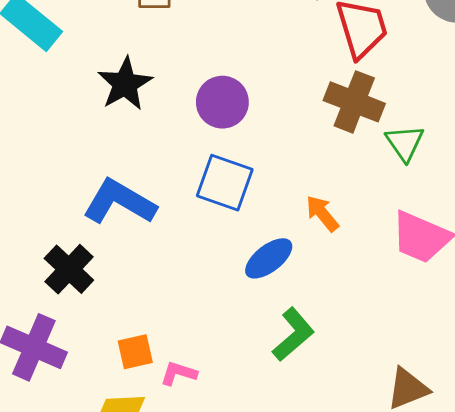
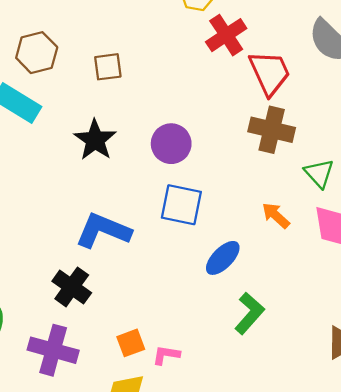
green triangle: (405, 143) -> (319, 173), moved
orange arrow: (322, 213) -> (276, 215), moved

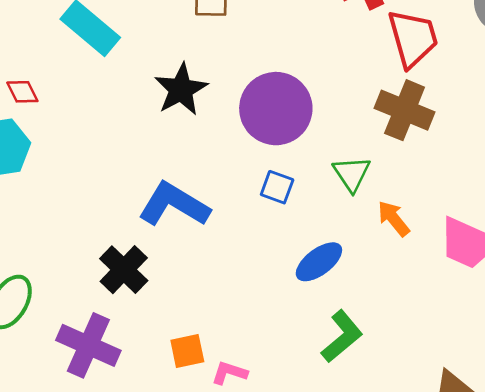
purple circle: (171, 144) -> (276, 109), size x1.4
green triangle: (319, 173) -> (352, 174), moved
blue square: (181, 205) -> (277, 187), size x0.6

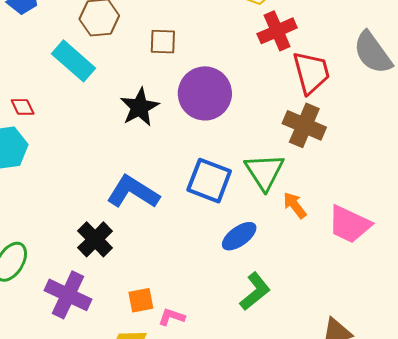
purple circle: (276, 109) -> (205, 93), moved
green triangle: (352, 174) -> (264, 172), size x1.4
blue square: (277, 187) -> (209, 181), size x1.8

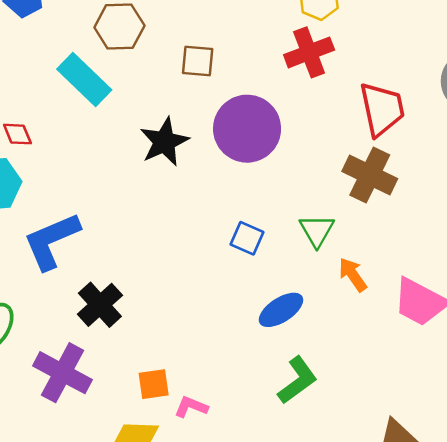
red cross: (277, 31) -> (309, 52), moved
green triangle: (264, 172) -> (317, 231), size x0.7
blue square: (209, 181) -> (247, 238), size x0.6
blue L-shape: (133, 192) -> (52, 241), moved, turned -58

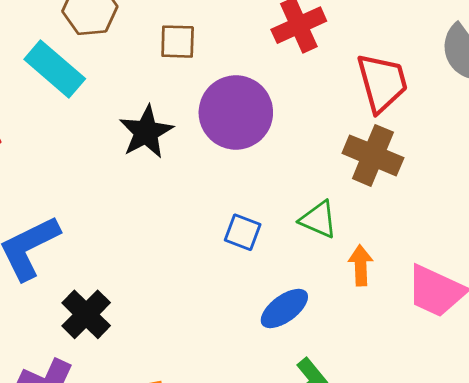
green triangle: (317, 231) -> (318, 219), turned -33
orange arrow: (353, 275) -> (361, 265), turned 36

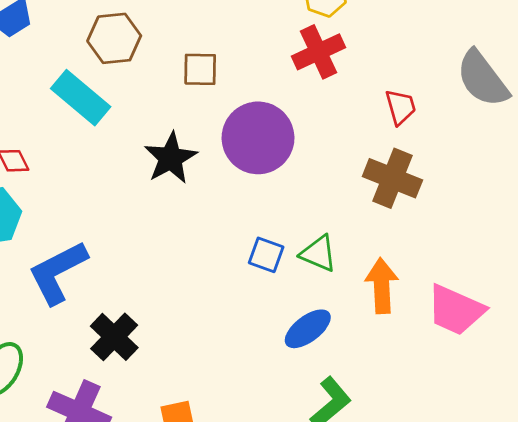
red trapezoid: (382, 83) -> (401, 107), size x0.6
green triangle: (318, 219) -> (319, 254), moved
orange arrow: (361, 265) -> (382, 286), size x1.4

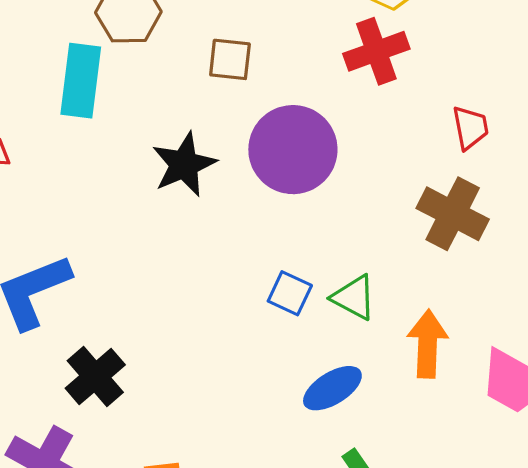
cyan rectangle: (81, 98) -> (81, 81), turned 52

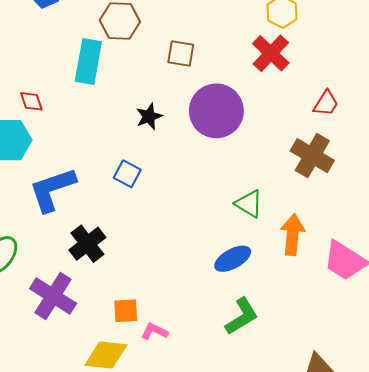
red cross: (376, 51) -> (271, 53), turned -30
red trapezoid: (470, 128) -> (326, 103), turned 40
black star: (184, 164) -> (149, 116), size x0.7
blue square: (290, 293) -> (127, 174), moved

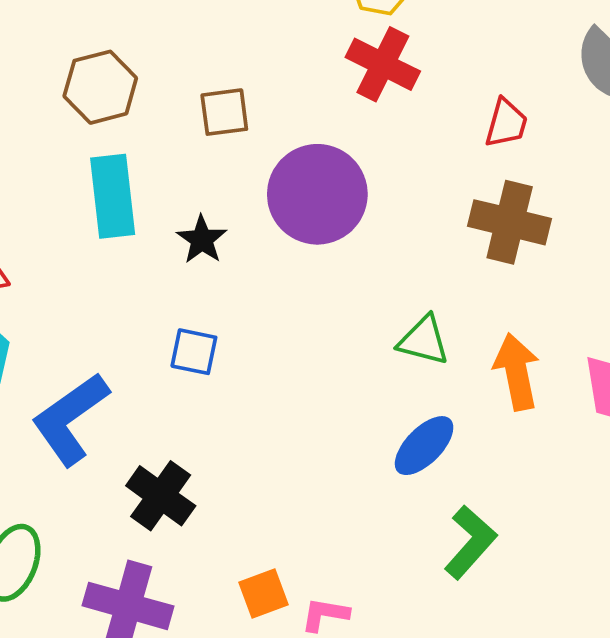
cyan rectangle: (88, 61) -> (113, 196), moved

